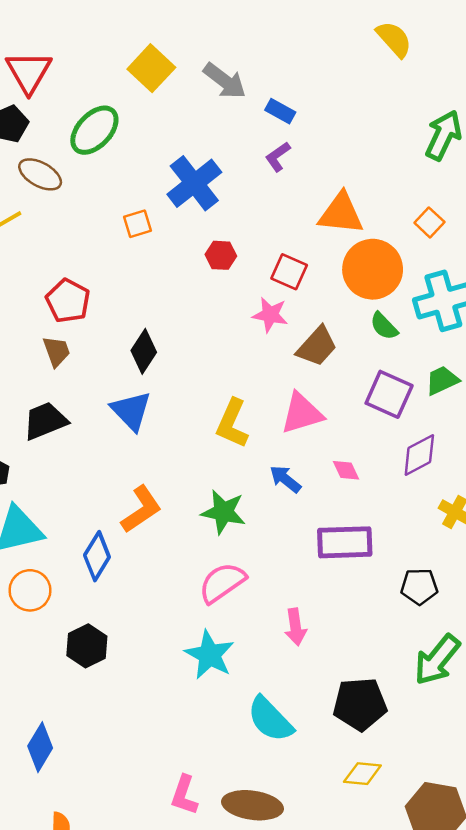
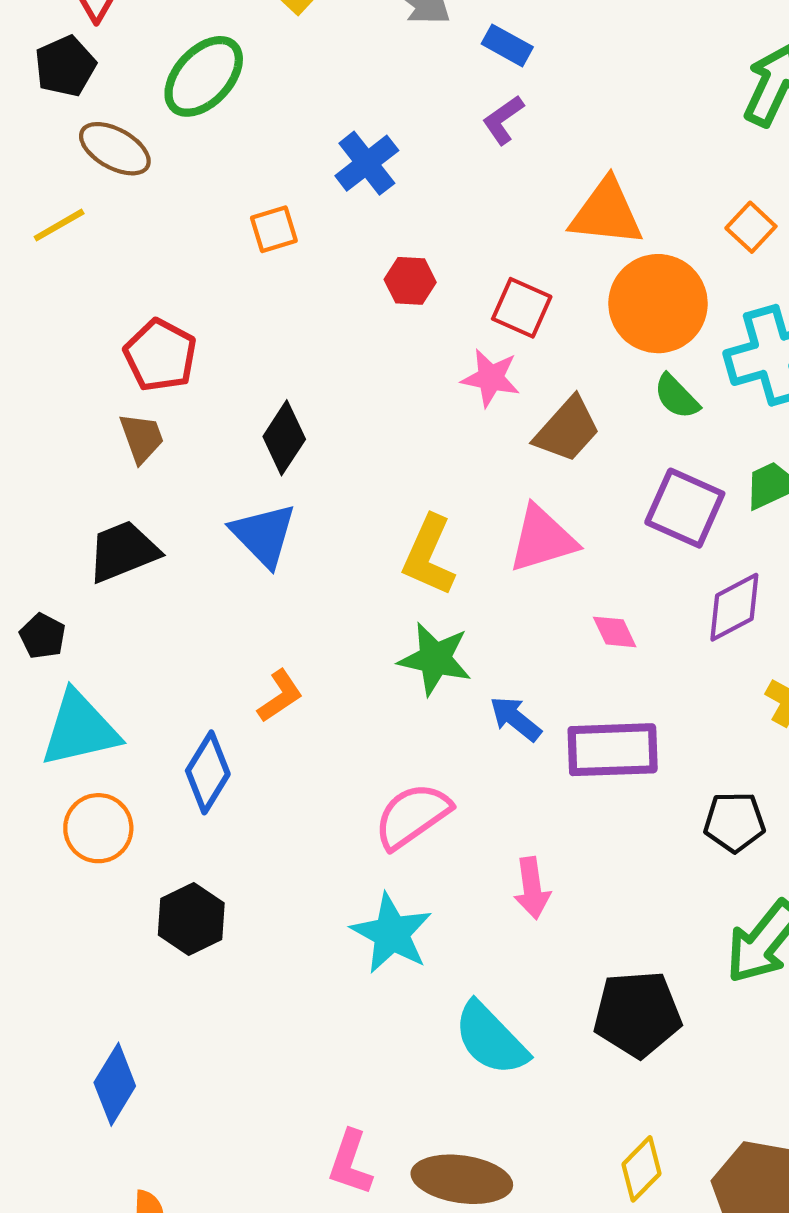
blue cross: (194, 183) -> (367, 163), size x0.7
blue arrow: (285, 479) -> (516, 719), moved
orange L-shape: (141, 509) -> (280, 696), size x0.7
green star: (223, 512) -> (435, 659), moved
yellow diamond: (362, 774) -> (641, 1169), moved, turned -51

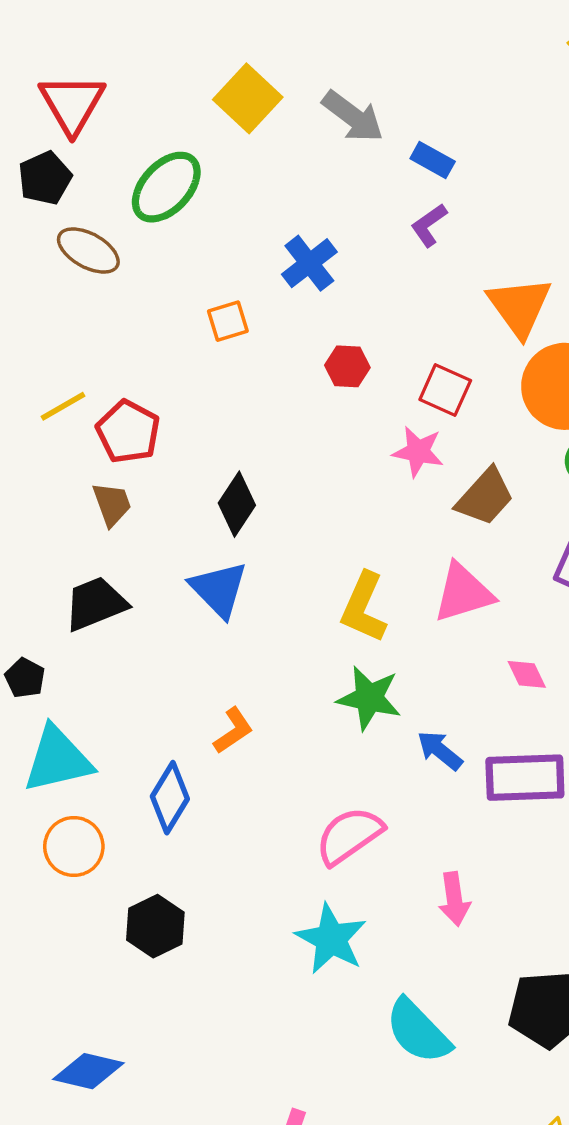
orange triangle: (606, 213) -> (519, 307), turned 48
yellow line: (59, 225) -> (63, 406), moved
blue diamond: (115, 1084) -> (88, 1071), turned 72

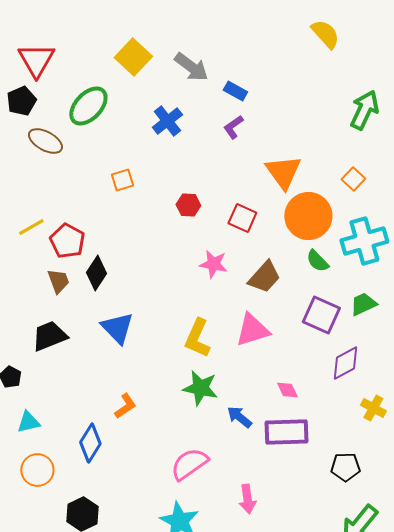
blue cross: (309, 263) -> (167, 121), moved
pink star: (418, 452) -> (213, 264), moved
black diamond: (237, 504) -> (96, 273), moved
pink diamond: (527, 674) -> (287, 390), moved
cyan triangle: (58, 760) -> (28, 422), size x0.6

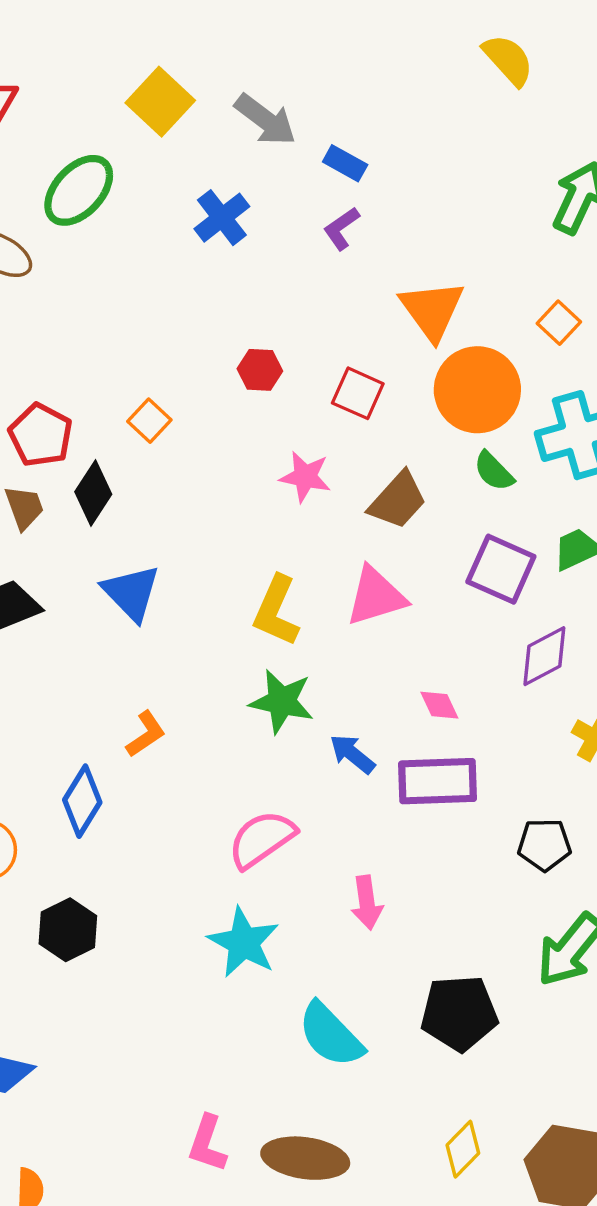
orange square: (122, 180) -> (149, 421), moved, turned -30

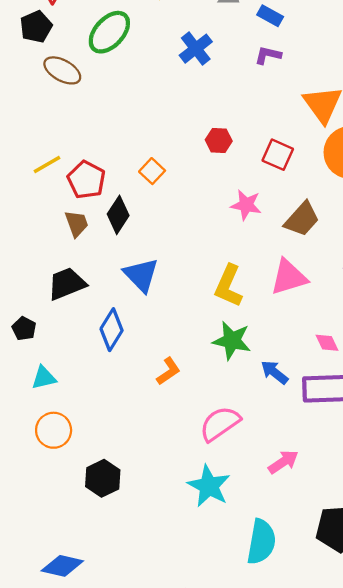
purple L-shape: (341, 228) -> (268, 55), turned 48
orange L-shape: (146, 734) -> (168, 371), moved
blue diamond: (82, 801) -> (112, 330), moved
pink arrow: (367, 903) -> (283, 462), turned -116
cyan semicircle: (331, 1035) -> (261, 542), turned -126

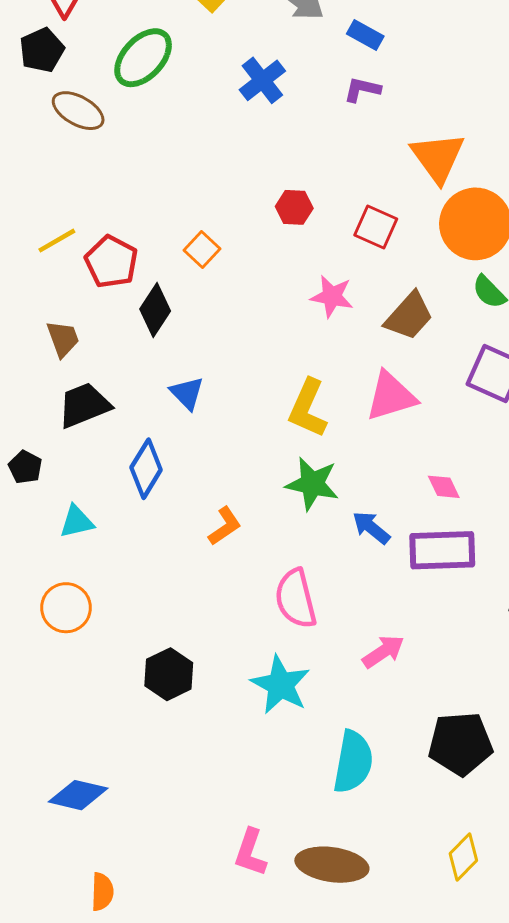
brown trapezoid: (77, 224) -> (63, 339), moved
blue triangle: (141, 275) -> (187, 393), size x0.7
cyan triangle: (44, 378) -> (77, 522), moved
pink semicircle: (220, 424) -> (296, 599), turned -69
black hexagon: (103, 478) -> (169, 674), moved

